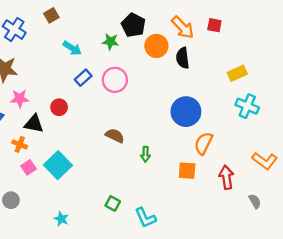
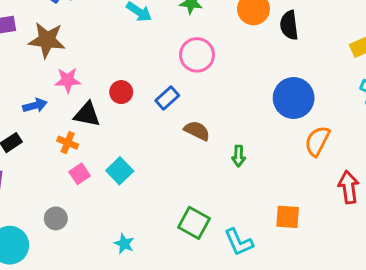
blue rectangle: (83, 78) -> (167, 98), moved
cyan square: (58, 165) -> (120, 171), size x0.7
orange square: (187, 171) -> (288, 217), moved
green square: (113, 203) -> (194, 223), size x1.5

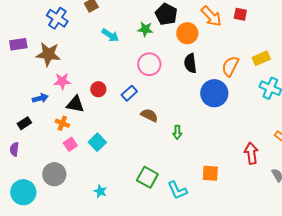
black semicircle: (289, 25) -> (190, 63), moved
orange semicircle: (317, 141) -> (230, 66), moved
gray circle: (56, 218) -> (54, 174), size x1.5

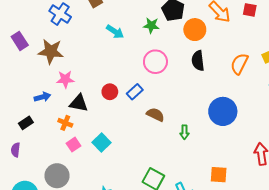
purple rectangle: (18, 44) -> (20, 41), turned 66
red circle: (98, 89) -> (110, 92), moved
blue circle: (214, 93) -> (223, 111), moved

